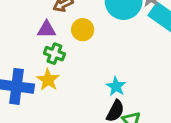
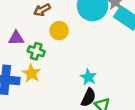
purple triangle: (47, 29) -> (16, 38), moved

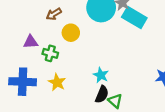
yellow star: (31, 73) -> (57, 82), moved

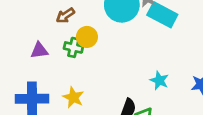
green cross: (50, 53) -> (73, 47), moved
cyan star: (101, 75) -> (159, 80), moved

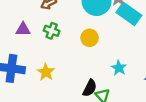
yellow circle: (87, 37) -> (90, 38), moved

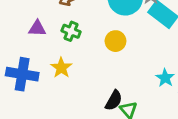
cyan star: (119, 68) -> (165, 78), moved
yellow star: (46, 72) -> (61, 68), moved

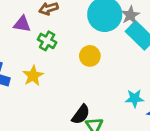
purple triangle: (37, 28) -> (22, 24), moved
cyan star: (165, 78) -> (135, 98), turned 30

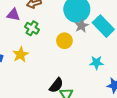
gray star: (130, 15) -> (81, 26), moved
cyan star: (135, 98) -> (96, 63), moved

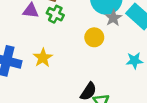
green cross: (32, 28) -> (55, 14), moved

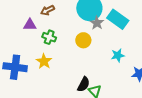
green cross: (55, 14) -> (49, 37), moved

